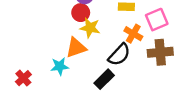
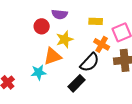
red circle: (81, 13) -> (42, 26), moved
yellow star: (90, 28) -> (65, 39), turned -30

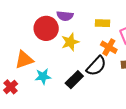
red circle: (42, 26) -> (46, 28), size x1.5
orange triangle: (53, 56) -> (24, 60), moved
black rectangle: (77, 83) -> (74, 80), moved

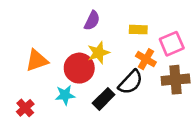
purple semicircle: (65, 16) -> (92, 21), turned -70
red circle: (46, 28) -> (79, 68), moved
orange triangle: (24, 60) -> (37, 60), moved

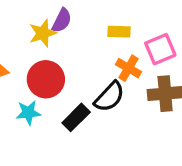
yellow star: (98, 53) -> (43, 33), moved

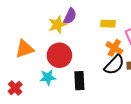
black semicircle: (109, 97) -> (114, 65), moved
black rectangle: (76, 117) -> (79, 81), turned -48

